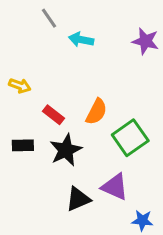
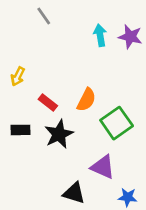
cyan arrow: (81, 40) -> (100, 35), moved, turned 70
yellow arrow: (20, 86) -> (18, 76), turned 96
black triangle: (78, 199) -> (74, 193), moved, turned 40

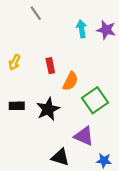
red rectangle: (48, 103) -> (50, 66), moved, turned 40

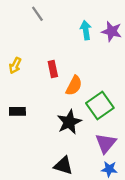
black star: (48, 109) -> (69, 122), moved
purple triangle: (84, 136) -> (106, 143), moved, turned 45

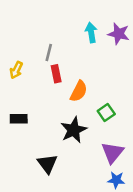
gray line: (37, 14) -> (49, 52), moved, turned 49
green square: (100, 106) -> (106, 112), size x0.6
black triangle: (63, 166) -> (47, 164), moved, turned 36

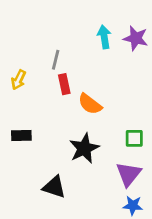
orange semicircle: (79, 91) -> (90, 104), turned 100
green square: (106, 112) -> (134, 138), moved, turned 35
black triangle: (47, 164) -> (54, 187), turned -35

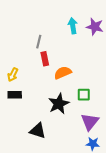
yellow arrow: (18, 80) -> (13, 75), moved
orange semicircle: (90, 104) -> (63, 73), turned 120
green square: (134, 138) -> (84, 95), moved

